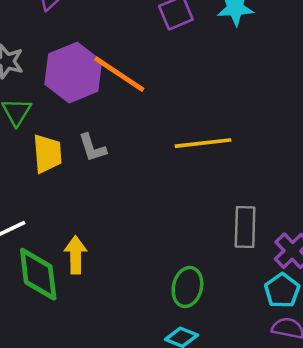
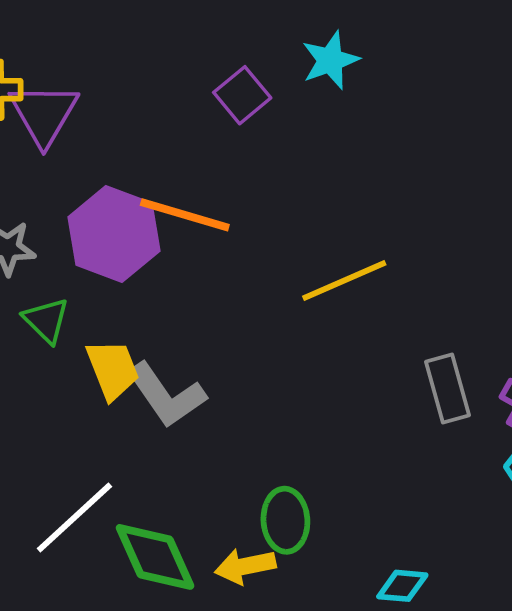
gray L-shape: (92, 148) -> (166, 395), moved, size x1.6
yellow arrow: (76, 255) -> (245, 566), moved, turned -84
green ellipse: (187, 287) -> (285, 520), moved

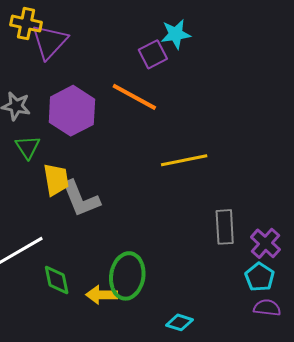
cyan star: (330, 60) -> (176, 34), moved
orange line: (185, 215) -> (134, 97), moved
green ellipse: (285, 520) -> (127, 276), size x1.4
green diamond: (155, 557) -> (57, 280), size x0.7

